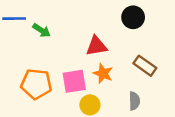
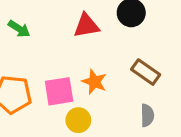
red triangle: (96, 46) -> (86, 26), moved
gray semicircle: (134, 101) -> (147, 115), moved

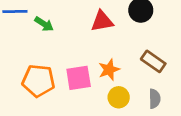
orange star: (94, 82) -> (109, 70), turned 30
yellow circle: (78, 120) -> (119, 97), moved

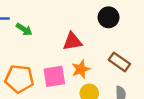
red triangle: (102, 21) -> (72, 41), moved

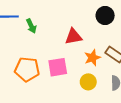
green arrow: (24, 29) -> (31, 26), turned 32
orange star: (81, 69) -> (92, 58), moved

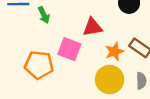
pink square: (58, 67) -> (69, 49), moved, turned 30
yellow circle: (88, 82) -> (110, 80), size x1.5

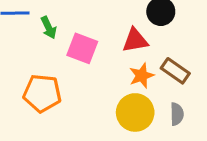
red triangle: (93, 27) -> (135, 40), moved
pink square: (69, 49) -> (82, 48), moved

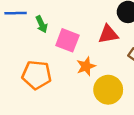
orange star: (142, 76) -> (86, 66), moved

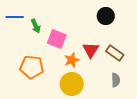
red triangle: (108, 34) -> (91, 50), moved, turned -48
yellow circle: (108, 90) -> (72, 84), moved

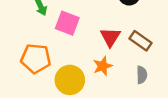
orange star: (72, 60) -> (103, 66), moved
yellow circle: (72, 84) -> (70, 80), moved

